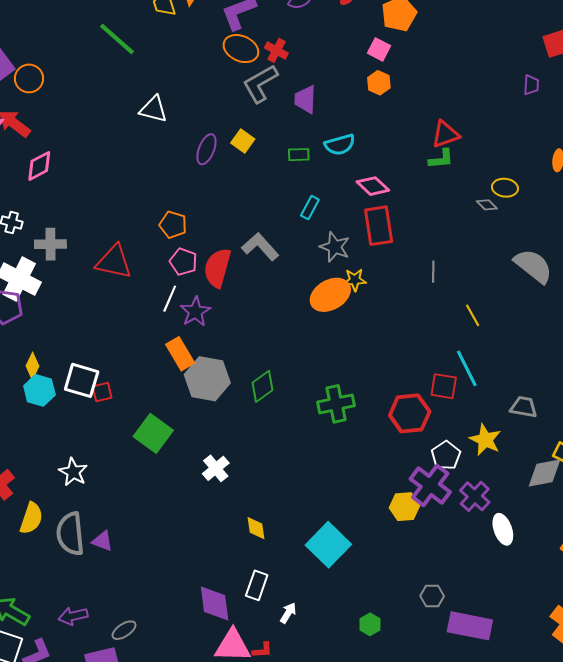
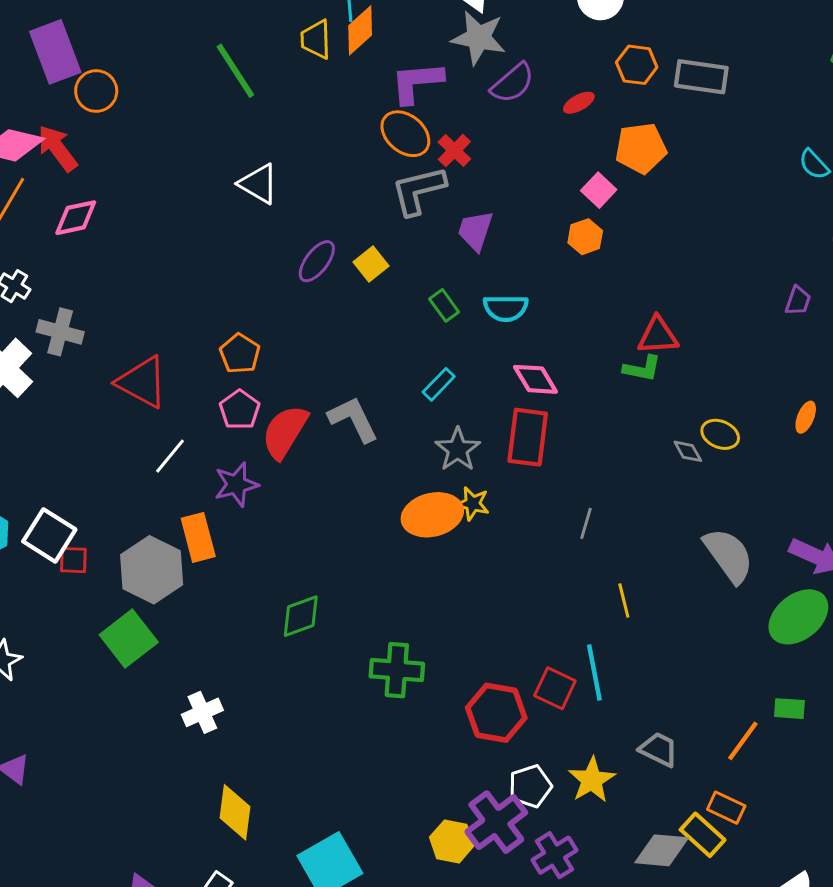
green rectangle: (299, 155) -> (444, 305), turned 40
white line: (170, 299) -> (170, 456), moved
gray hexagon: (207, 379) -> (152, 570), moved
yellow diamond: (256, 528) -> (235, 812), size x1.5

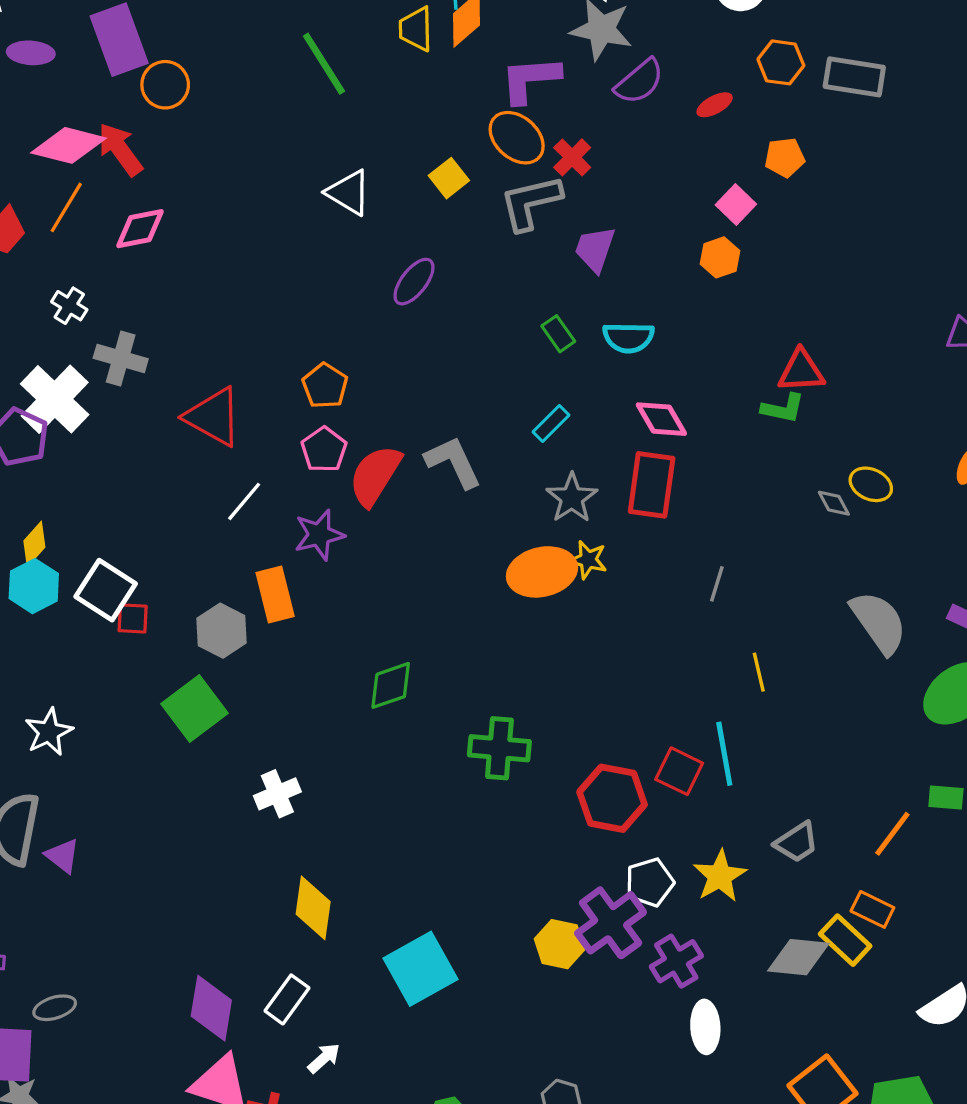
orange pentagon: (641, 148) -> (785, 157), size x0.7
yellow square: (371, 264) -> (449, 178), moved
gray hexagon: (152, 570) -> (222, 631), size x0.7
gray trapezoid: (659, 749) -> (797, 842), turned 120

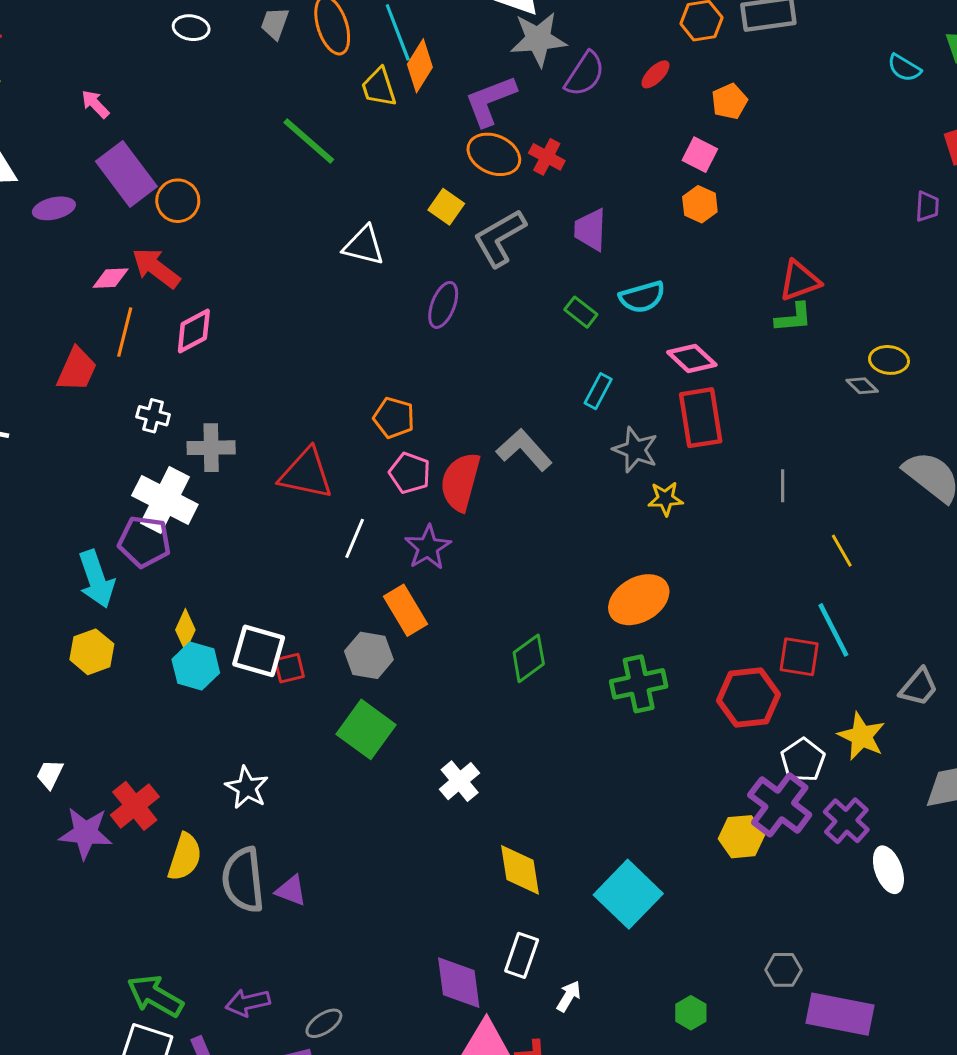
pink diamond: (69, 145) -> (111, 278), size x0.6
gray L-shape: (531, 202) -> (500, 238), moved
orange ellipse: (542, 572) -> (639, 600), moved

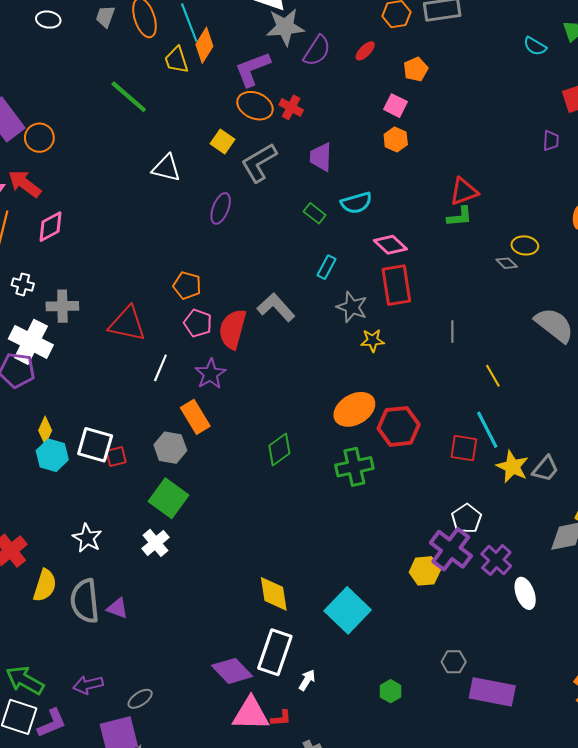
red hexagon: (749, 697) -> (399, 426), moved
yellow star: (862, 736) -> (512, 467), moved
white cross: (460, 781) -> (156, 543), moved
white rectangle: (522, 955) -> (275, 652), size x1.5
purple diamond: (459, 983) -> (232, 671), turned -36

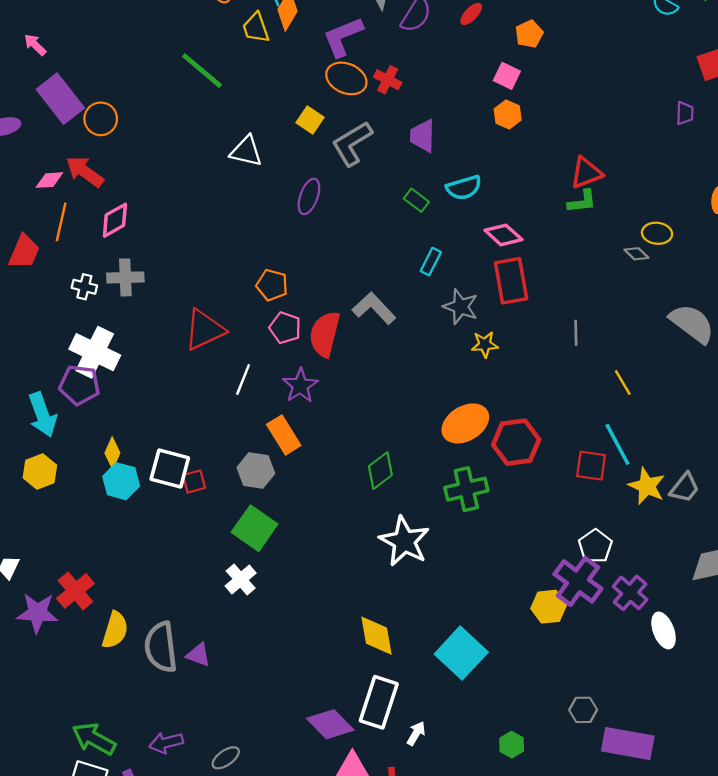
gray cross: (62, 306) -> (125, 277), moved
red triangle: (127, 324) -> (204, 330), turned -36
white star: (87, 538) -> (404, 541), moved, size x1.5

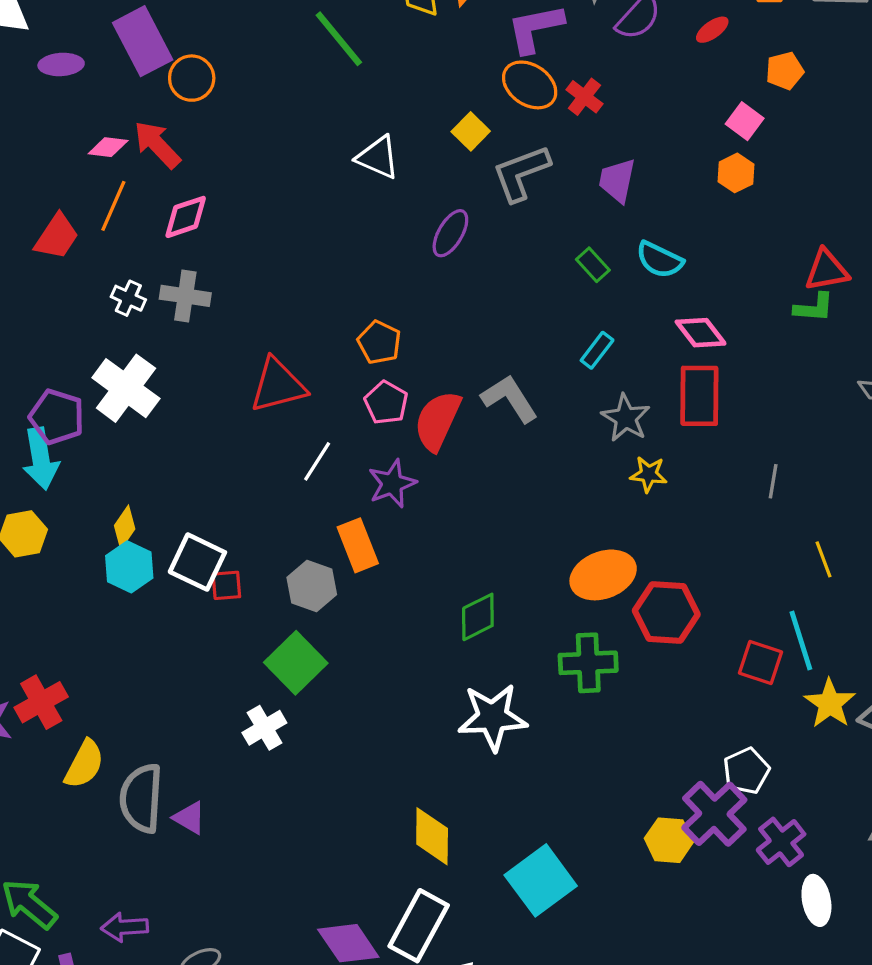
cyan semicircle: (464, 188) -> (660, 260), turned 32
purple pentagon: (79, 385) -> (57, 417), moved
white star: (404, 541) -> (493, 717), turned 30

